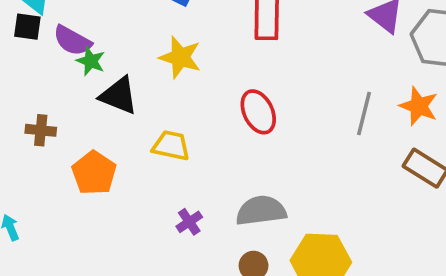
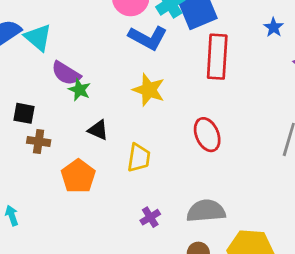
black square: (27, 27) -> (24, 113), moved
black triangle: (119, 96) -> (98, 130), moved, size x0.7
yellow trapezoid: (171, 146) -> (139, 158), turned 84

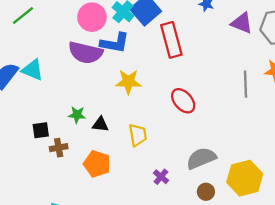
purple semicircle: (66, 73) -> (86, 53), moved, size x1.4
green star: (79, 90) -> (77, 115), moved

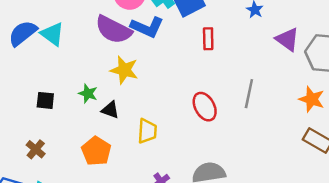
red rectangle: (171, 40) -> (208, 39), size x0.6
yellow star: (128, 82) -> (124, 70), moved
gray line: (245, 84) -> (249, 94), moved
brown cross: (59, 148) -> (36, 149), moved, turned 36

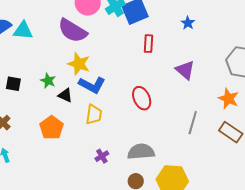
blue L-shape: (147, 27) -> (92, 85), moved
cyan triangle: (52, 34) -> (23, 31), turned -35
purple triangle: (287, 39) -> (185, 70), moved
gray line: (249, 94) -> (193, 123), moved

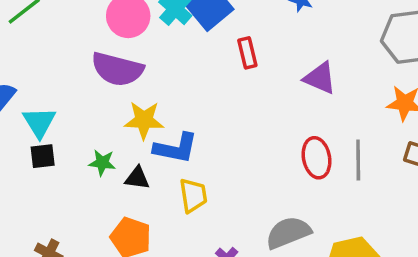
cyan triangle: (23, 31) -> (39, 122), moved, turned -50
black square: (13, 84) -> (43, 156), moved
red ellipse: (142, 98) -> (317, 158), moved, turned 30

